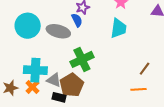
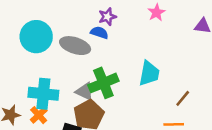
blue semicircle: (77, 20) -> (99, 33), turned -48
cyan trapezoid: (119, 28) -> (149, 73), moved
gray triangle: (54, 80) -> (85, 91), moved

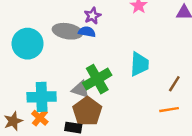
gray ellipse: (75, 46) -> (67, 31), moved

